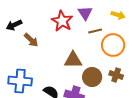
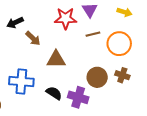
red star: (62, 21) -> (66, 18), turned -30
brown line: (95, 31) -> (93, 34), moved
brown triangle: (73, 60) -> (56, 59), moved

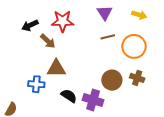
red star: (66, 18) -> (63, 21), moved
brown triangle: (56, 59) -> (56, 68), moved
blue cross: (21, 81) -> (36, 84), size x0.7

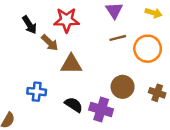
black arrow: (30, 25) -> (29, 25), turned -98
brown triangle: (56, 68) -> (71, 64), moved
brown cross: (137, 78) -> (157, 93), moved

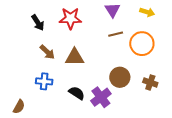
brown arrow: (50, 43) -> (47, 52), moved
purple cross: (101, 110) -> (101, 97), turned 36

